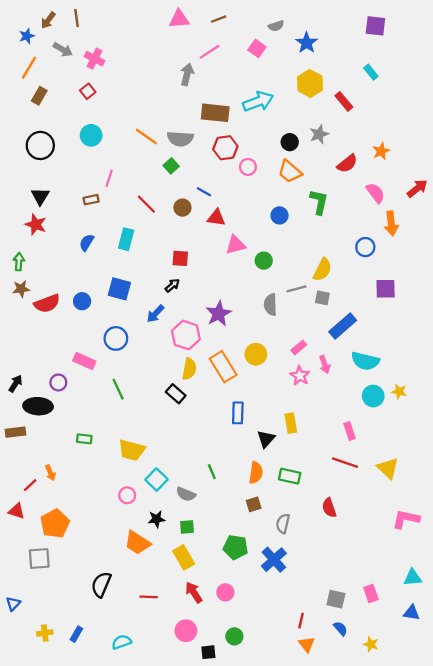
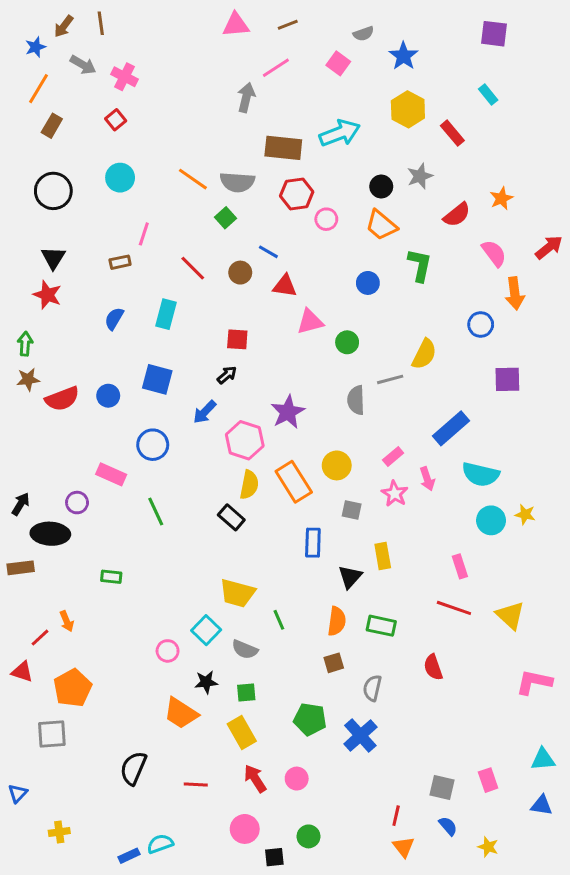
gray square: (322, 298) -> (352, 510), moved
yellow trapezoid: (132, 450) -> (237, 593), moved
blue rectangle: (76, 634) -> (129, 856), moved, turned 35

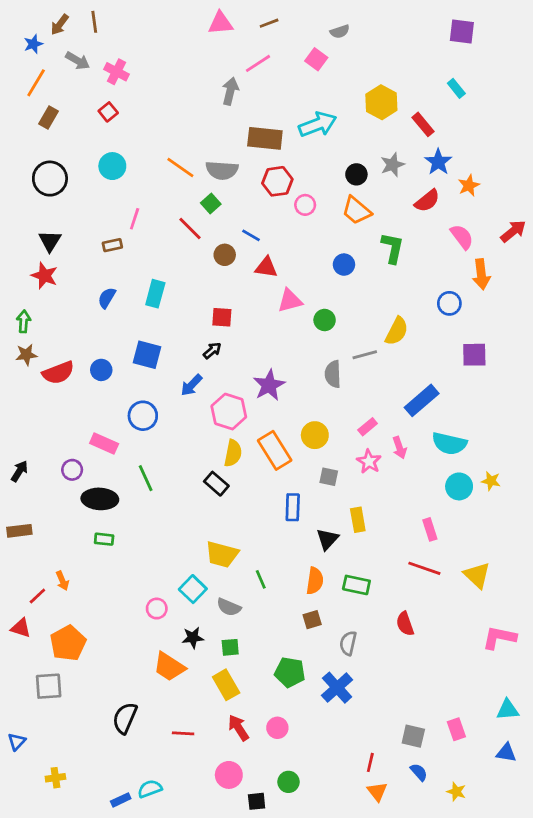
blue star: (403, 56) -> (438, 162), moved
red line: (193, 268) -> (190, 228), moved
black ellipse: (50, 534) -> (100, 499), moved

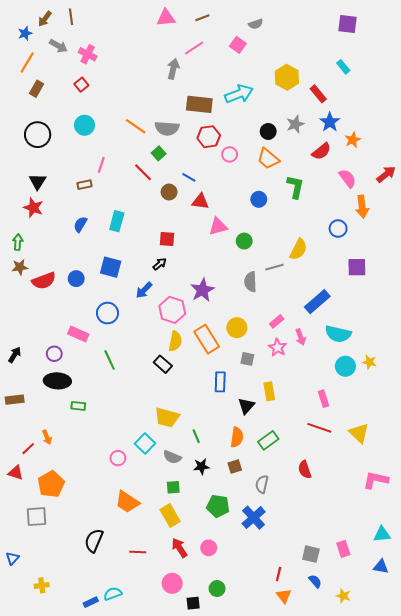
black ellipse: (100, 499) -> (57, 381), moved
green rectangle: (356, 585) -> (268, 440), turned -48
black star: (193, 638) -> (201, 466), moved

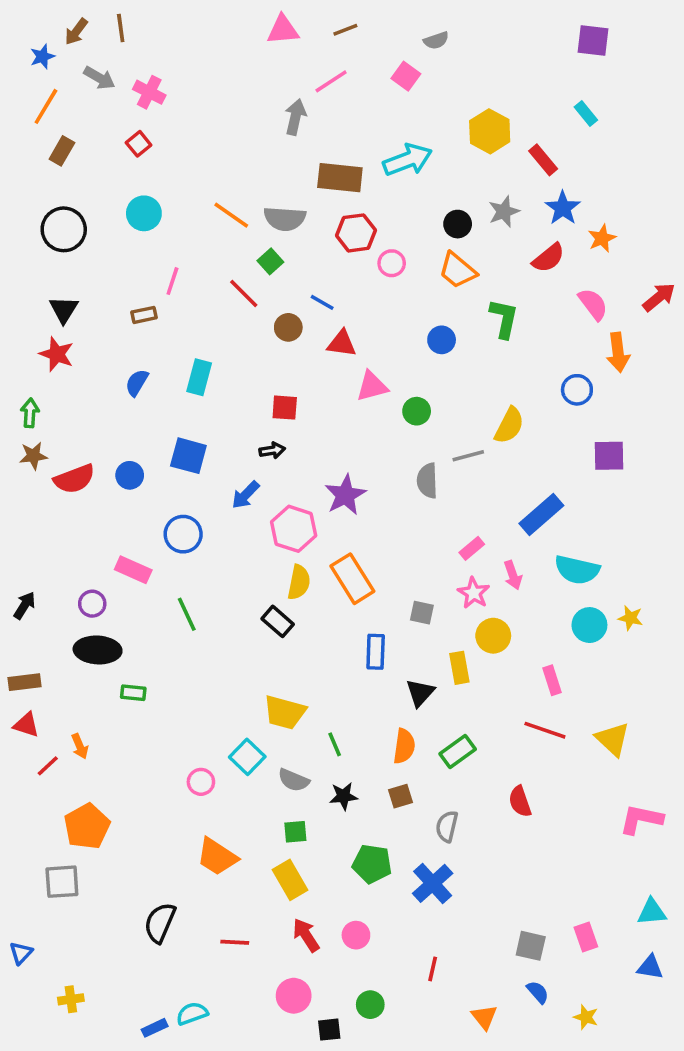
black arrow: (160, 264) -> (272, 450), turned 32
yellow circle: (237, 328) -> (493, 636), moved
red triangle: (16, 473) -> (26, 725), moved
red line: (279, 574) -> (433, 969), moved

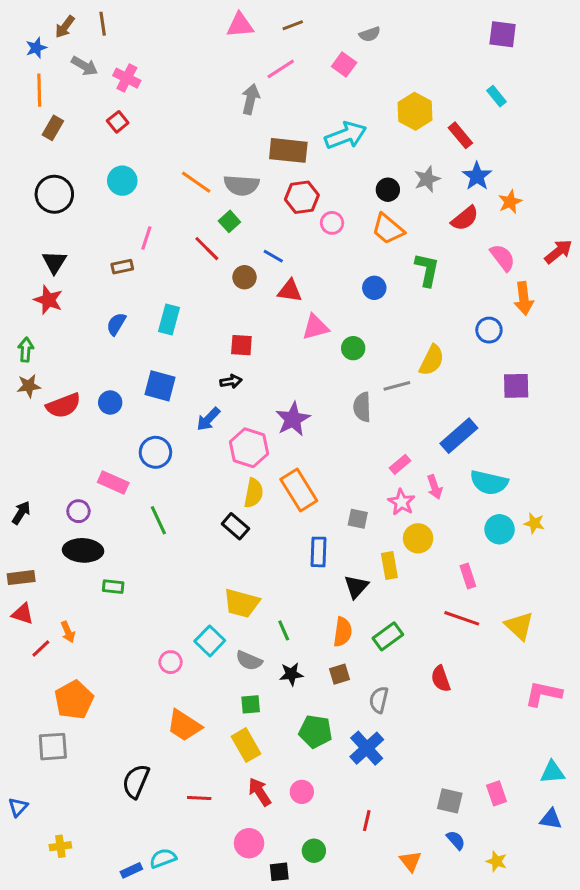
orange line: (46, 106) -> (39, 90), turned -32

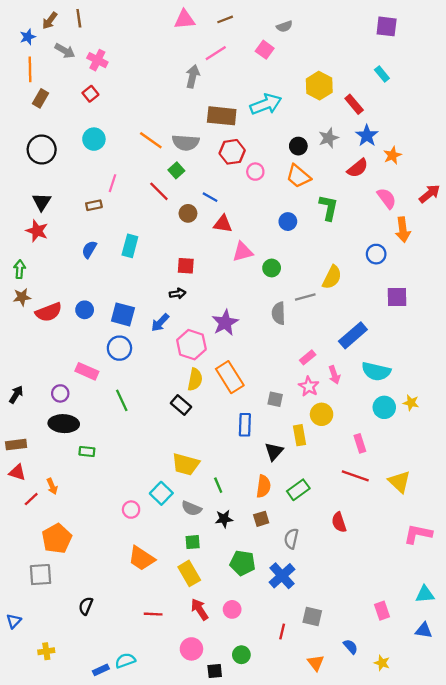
blue square: (160, 386) -> (123, 314), moved
black semicircle: (136, 781) -> (86, 606), moved, size x0.7
gray square: (450, 801) -> (312, 616), moved

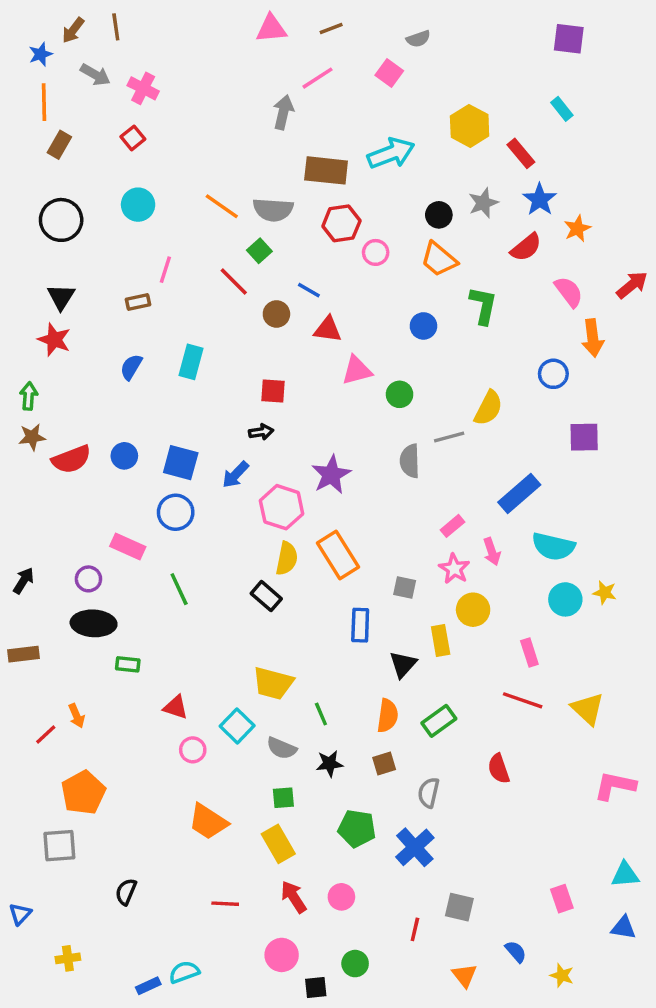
red triangle: (17, 472) -> (176, 707), moved

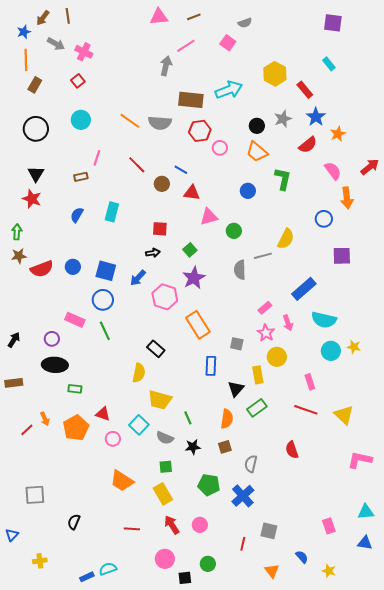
green square: (259, 251) -> (190, 250), moved
yellow semicircle: (287, 558) -> (139, 373), moved
green line: (179, 589) -> (105, 331), moved
green rectangle: (439, 721) -> (257, 408), moved
orange pentagon: (83, 793) -> (76, 428), moved

